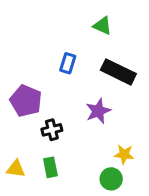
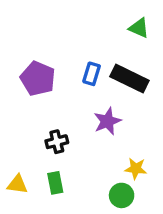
green triangle: (102, 26) -> (139, 28), moved
blue rectangle: (68, 63) -> (92, 74), moved
purple pentagon: (26, 101) -> (38, 79), moved

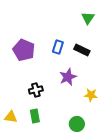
green triangle: (139, 28) -> (88, 18), turned 40
black rectangle: (129, 79) -> (82, 50), size x0.7
yellow star: (136, 169) -> (91, 95), moved

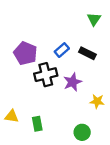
blue rectangle: (58, 47) -> (62, 50), turned 32
black cross: (36, 90) -> (46, 75), moved, size x1.5
yellow triangle: (11, 117) -> (12, 116), moved

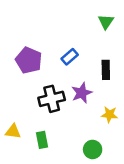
black rectangle: (87, 53) -> (106, 70), moved, turned 63
black cross: (46, 75) -> (52, 99), moved

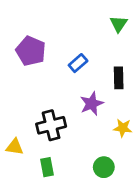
purple pentagon: (29, 60) -> (31, 51), moved
black cross: (52, 99) -> (51, 125), moved
green rectangle: (42, 140) -> (47, 167), moved

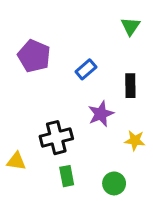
green rectangle: (47, 167) -> (67, 176), moved

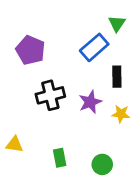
blue rectangle: (86, 69) -> (94, 47), moved, size x1.5
black cross: (56, 138) -> (50, 95), moved
yellow star: (135, 140) -> (121, 114), moved

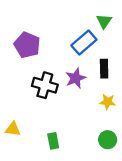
black cross: (50, 95) -> (45, 85), turned 30
purple star: (90, 102) -> (76, 78), moved
green circle: (102, 164) -> (108, 140), moved

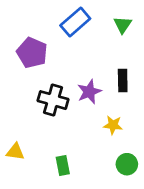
blue rectangle: (84, 43) -> (75, 22), moved
yellow star: (108, 102) -> (113, 125), moved

